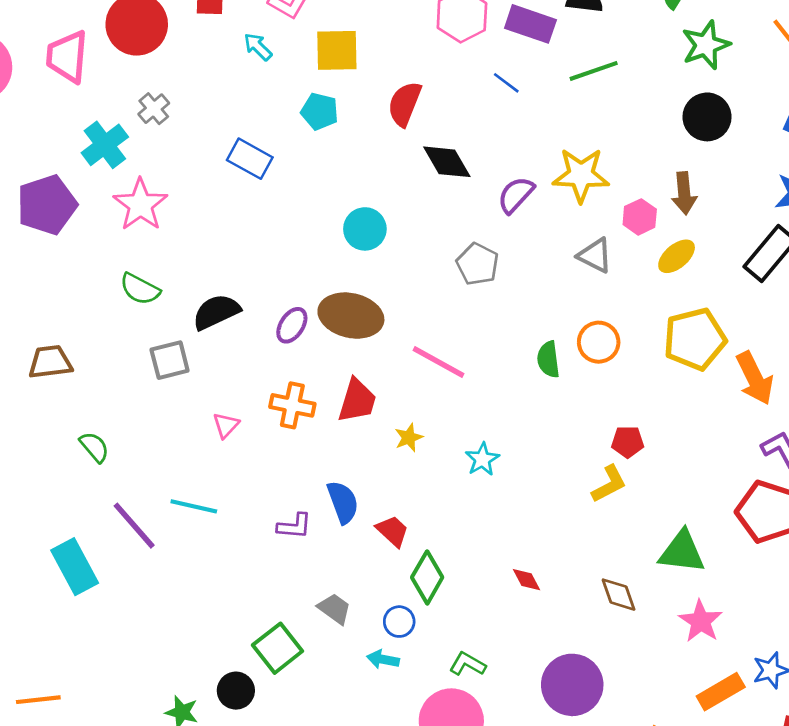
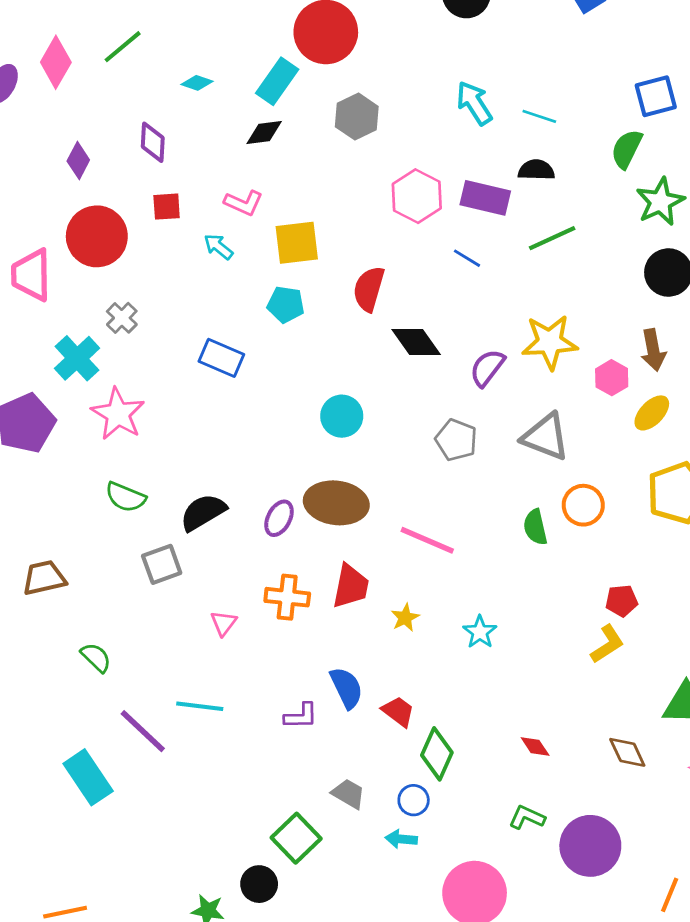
gray triangle: (595, 255) -> (546, 437), moved, size x1.4
green L-shape: (467, 664) -> (527, 817), moved

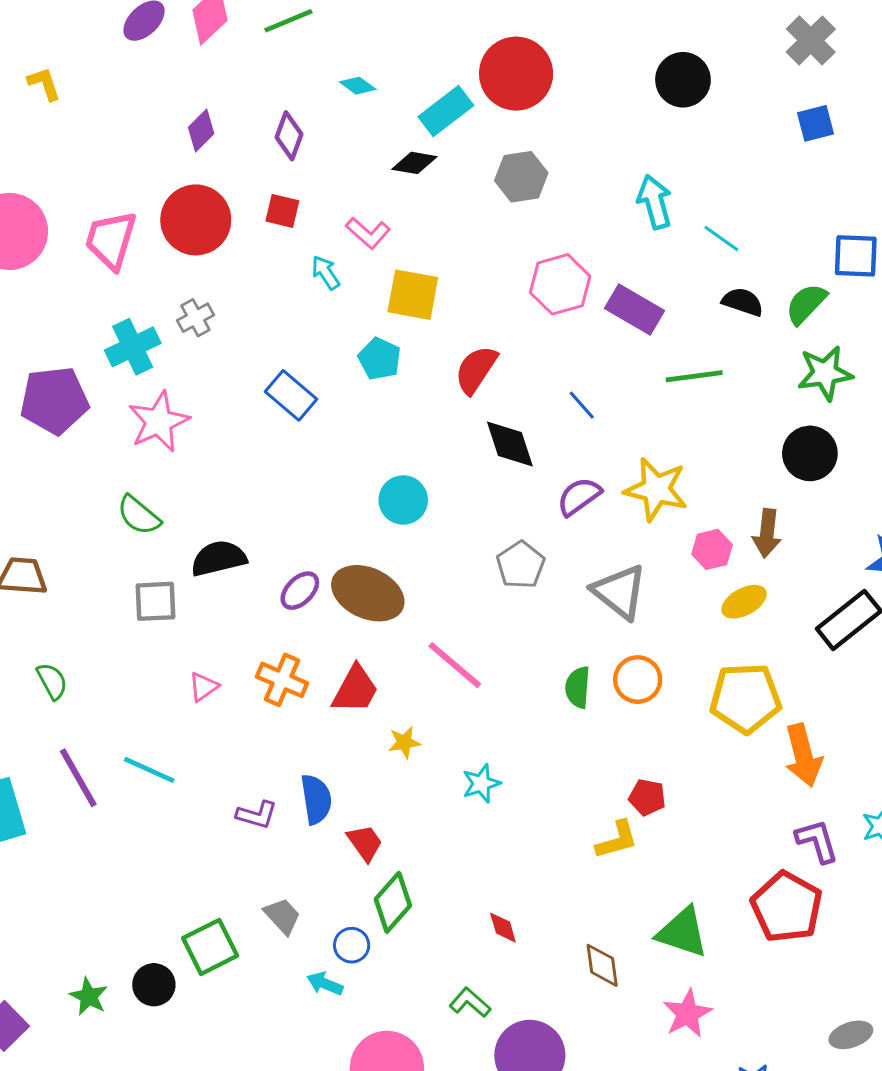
black semicircle: (536, 170) -> (743, 302), moved
blue line: (467, 258) -> (582, 405), moved

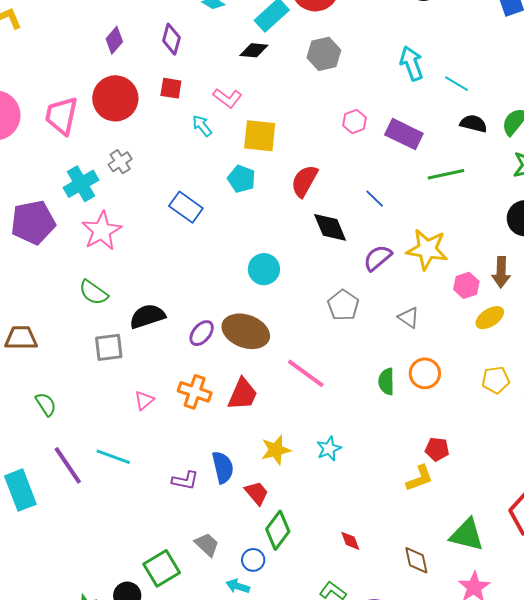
pink hexagon: (560, 284) -> (354, 122), size x0.6
gray triangle: (620, 592) -> (409, 318), size x0.6
yellow pentagon: (746, 698) -> (496, 380), size x0.6
yellow star: (404, 742) -> (276, 450), moved, size x1.4

